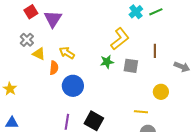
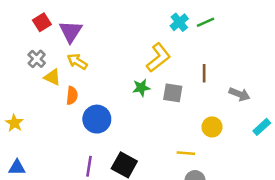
yellow arrow: (67, 53) -> (77, 62), moved

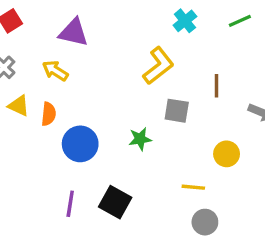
green line: (205, 22) -> (240, 21), moved
purple triangle: (71, 31) -> (74, 32), moved, turned -50
yellow triangle: (52, 77) -> (19, 106), moved
green star: (141, 88) -> (140, 139), moved

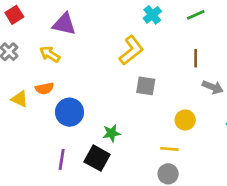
brown line: (217, 86) -> (196, 58), moved
yellow triangle: (19, 106) -> (20, 99), moved
orange semicircle: (49, 114) -> (45, 88), turned 72
green star: (140, 139) -> (112, 133), moved
yellow line: (193, 187) -> (169, 149), moved

